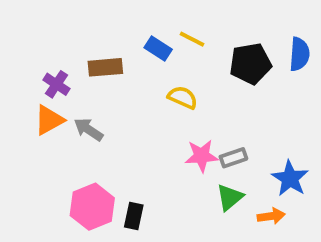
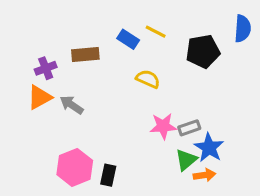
blue semicircle: (299, 54) -> (243, 29), moved
purple cross: (56, 84) -> (46, 68), turned 35
blue star: (290, 178) -> (209, 148), moved
orange arrow: (271, 216) -> (204, 175), moved

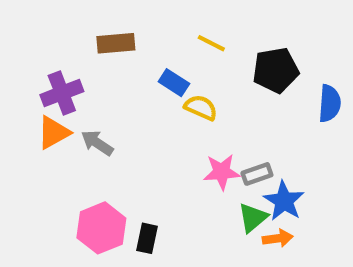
blue semicircle: (243, 29) -> (330, 103), moved
blue rectangle: (128, 39) -> (174, 83), moved
brown rectangle: (85, 54) -> (116, 43), moved
purple cross: (46, 68) -> (62, 93), size x1.4

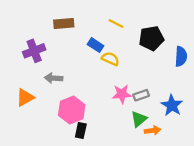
orange triangle: (54, 132) -> (25, 97), moved
gray arrow: (97, 143) -> (53, 78), turned -30
blue star: (284, 201) -> (172, 105), moved
pink hexagon: (101, 228) -> (72, 110), moved

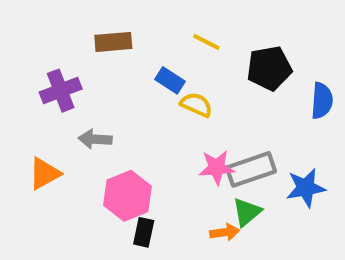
gray rectangle: (141, 95) -> (251, 169), size x1.6
blue star: (172, 105) -> (306, 188), turned 30
orange arrow: (152, 130) -> (225, 232), moved

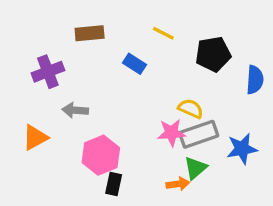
yellow semicircle: (196, 105) -> (191, 109), moved

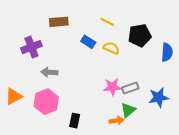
yellow semicircle: (191, 109) -> (111, 48), moved
gray rectangle: (199, 134) -> (130, 88), size x0.7
orange triangle: (35, 137) -> (14, 96), moved
pink hexagon: (101, 155) -> (46, 102), moved

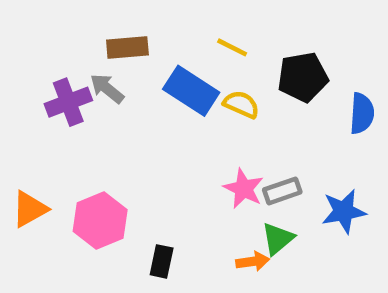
blue rectangle: (88, 42) -> (191, 91), size x1.6
gray arrow: (49, 72) -> (107, 88), moved, turned 35
pink star: (112, 87) -> (244, 189), turned 30

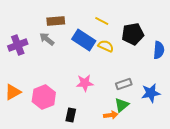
purple cross: (68, 102) -> (18, 45), moved
pink star: (244, 189) -> (85, 83), moved, turned -30

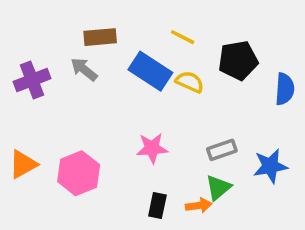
black rectangle: (71, 115) -> (157, 205), moved

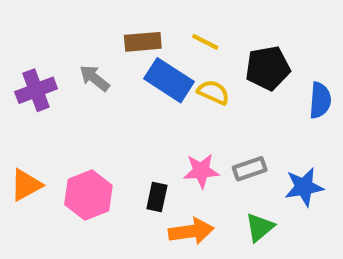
brown rectangle: (100, 37) -> (143, 42), moved
pink star: (152, 148) -> (201, 171), moved
green triangle: (218, 188) -> (260, 227), moved
black rectangle: (157, 205) -> (157, 197), moved
orange arrow: (199, 205) -> (191, 231), moved, size x1.5

